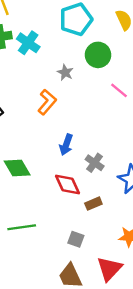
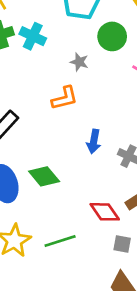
orange L-shape: (47, 102) -> (65, 98), turned 45
red diamond: (67, 184) -> (105, 212), moved

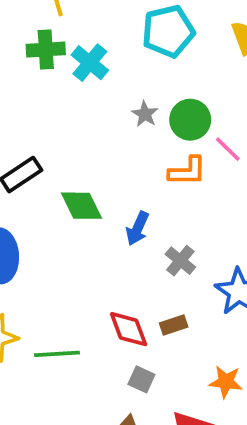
green circle: (112, 36) -> (190, 120), moved
orange L-shape: (65, 98) -> (187, 171), moved
green diamond: (44, 176) -> (82, 206), moved

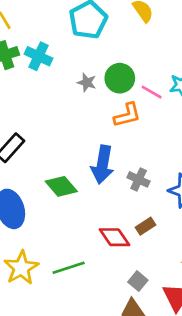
green diamond: (82, 206) -> (61, 186), moved
blue arrow: (138, 228) -> (102, 165), size x1.5
gray square: (141, 379) -> (138, 281), moved, turned 30

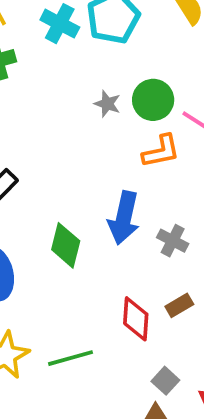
cyan cross: (39, 56) -> (60, 24), moved
green diamond: (61, 186) -> (66, 245), turned 52
red diamond: (115, 237) -> (136, 319), turned 36

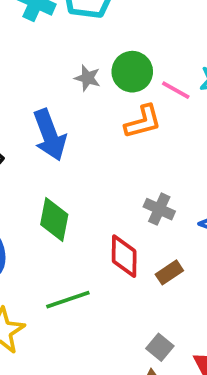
blue arrow: (124, 218) -> (50, 135), moved, turned -30
red diamond: (136, 319) -> (124, 256), moved
green line: (71, 358) -> (68, 300), moved

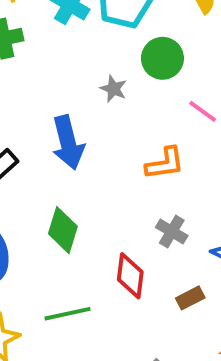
green circle: (132, 72) -> (162, 58), moved
orange L-shape: (143, 122) -> (165, 163), moved
brown rectangle: (169, 272) -> (190, 298), moved

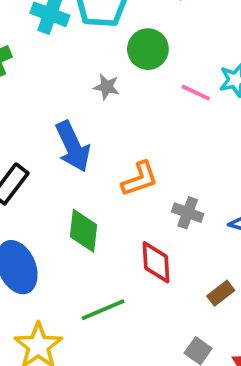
orange L-shape: (165, 163) -> (140, 179), moved
brown rectangle: (190, 298) -> (221, 293), moved

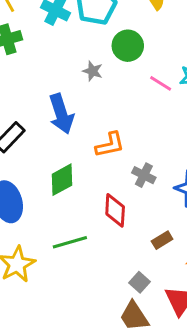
green diamond: (84, 231) -> (62, 180), turned 48

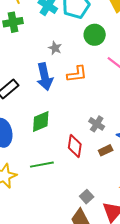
gray star: (93, 71) -> (55, 48), moved
orange L-shape: (110, 145) -> (77, 74), moved
brown rectangle: (162, 240) -> (106, 150), moved

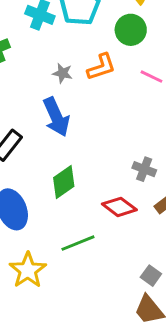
green circle: (95, 35) -> (131, 30), moved
orange L-shape: (77, 74) -> (101, 67), moved
red diamond: (75, 146) -> (119, 207), turned -50

